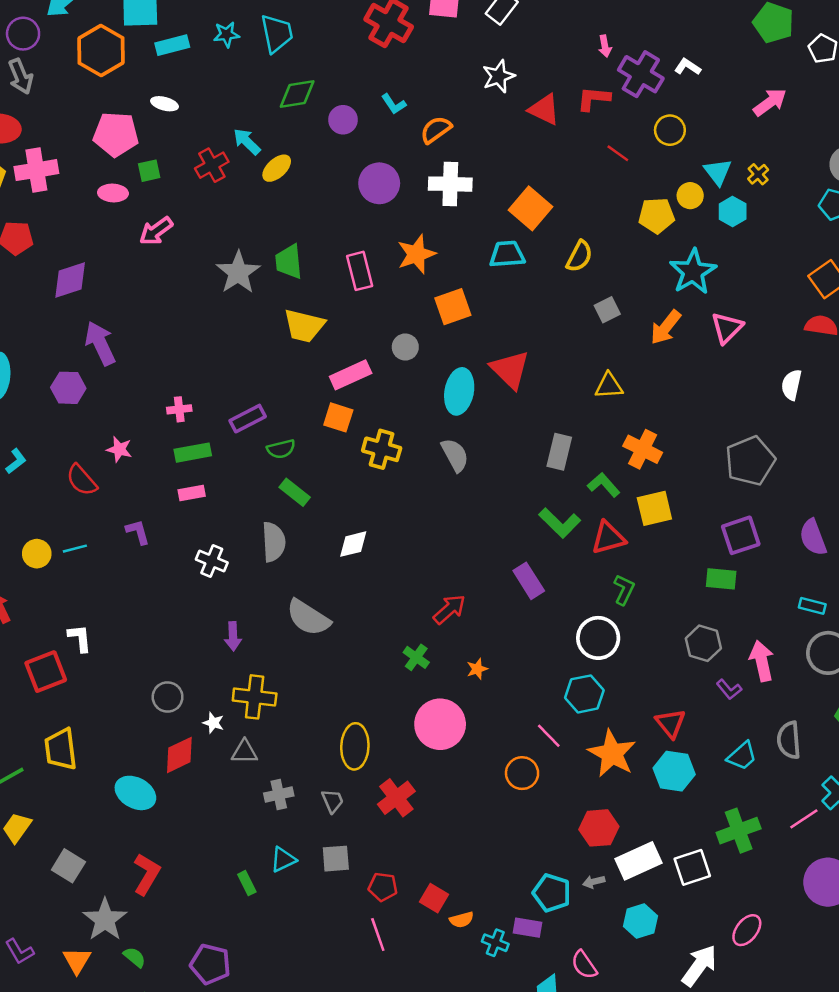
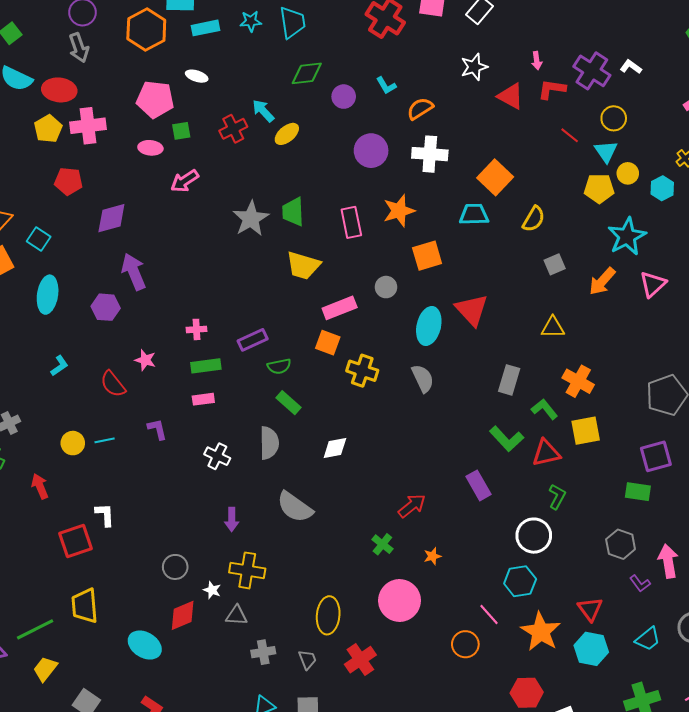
pink arrow: (605, 46) -> (537, 61), moved
cyan triangle: (718, 172) -> (606, 151), moved

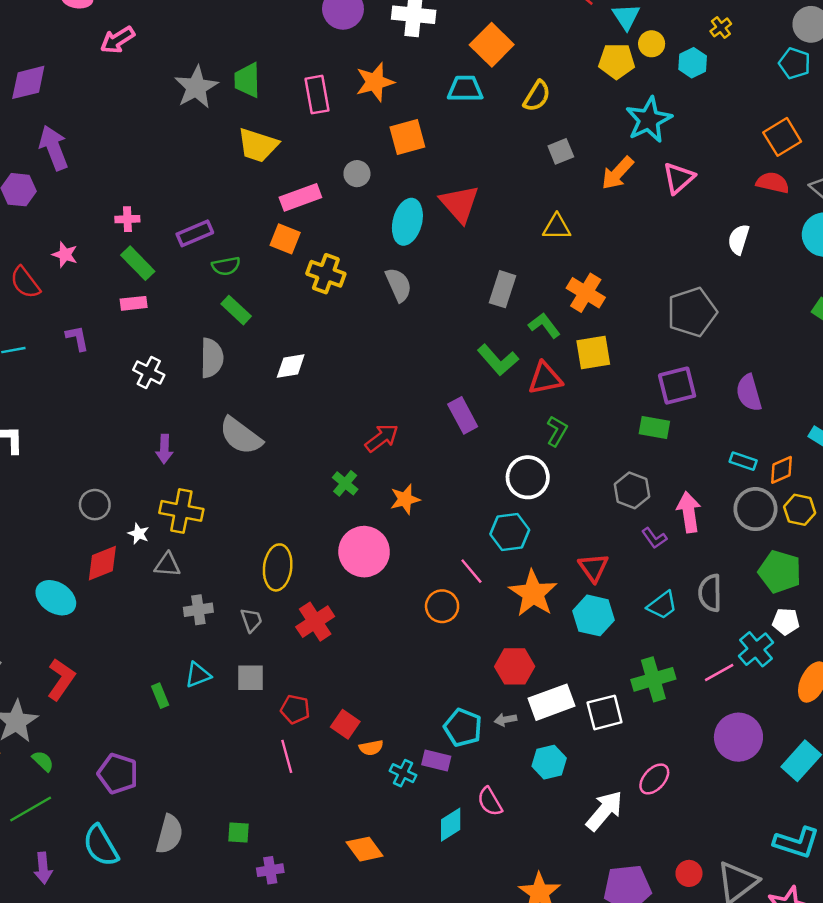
green rectangle: (206, 366) -> (138, 263), turned 52
orange star: (432, 556) -> (405, 499), size x1.4

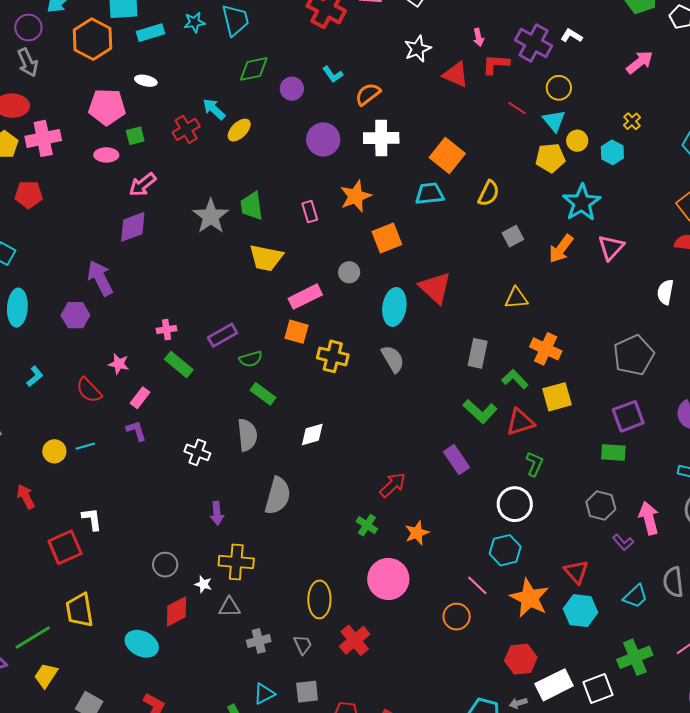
purple diamond: (28, 82) -> (133, 227), moved
pink rectangle: (317, 95) -> (310, 212), size x0.7
pink rectangle: (134, 303) -> (140, 398), moved, turned -40
gray semicircle: (241, 436) -> (278, 496), turned -105

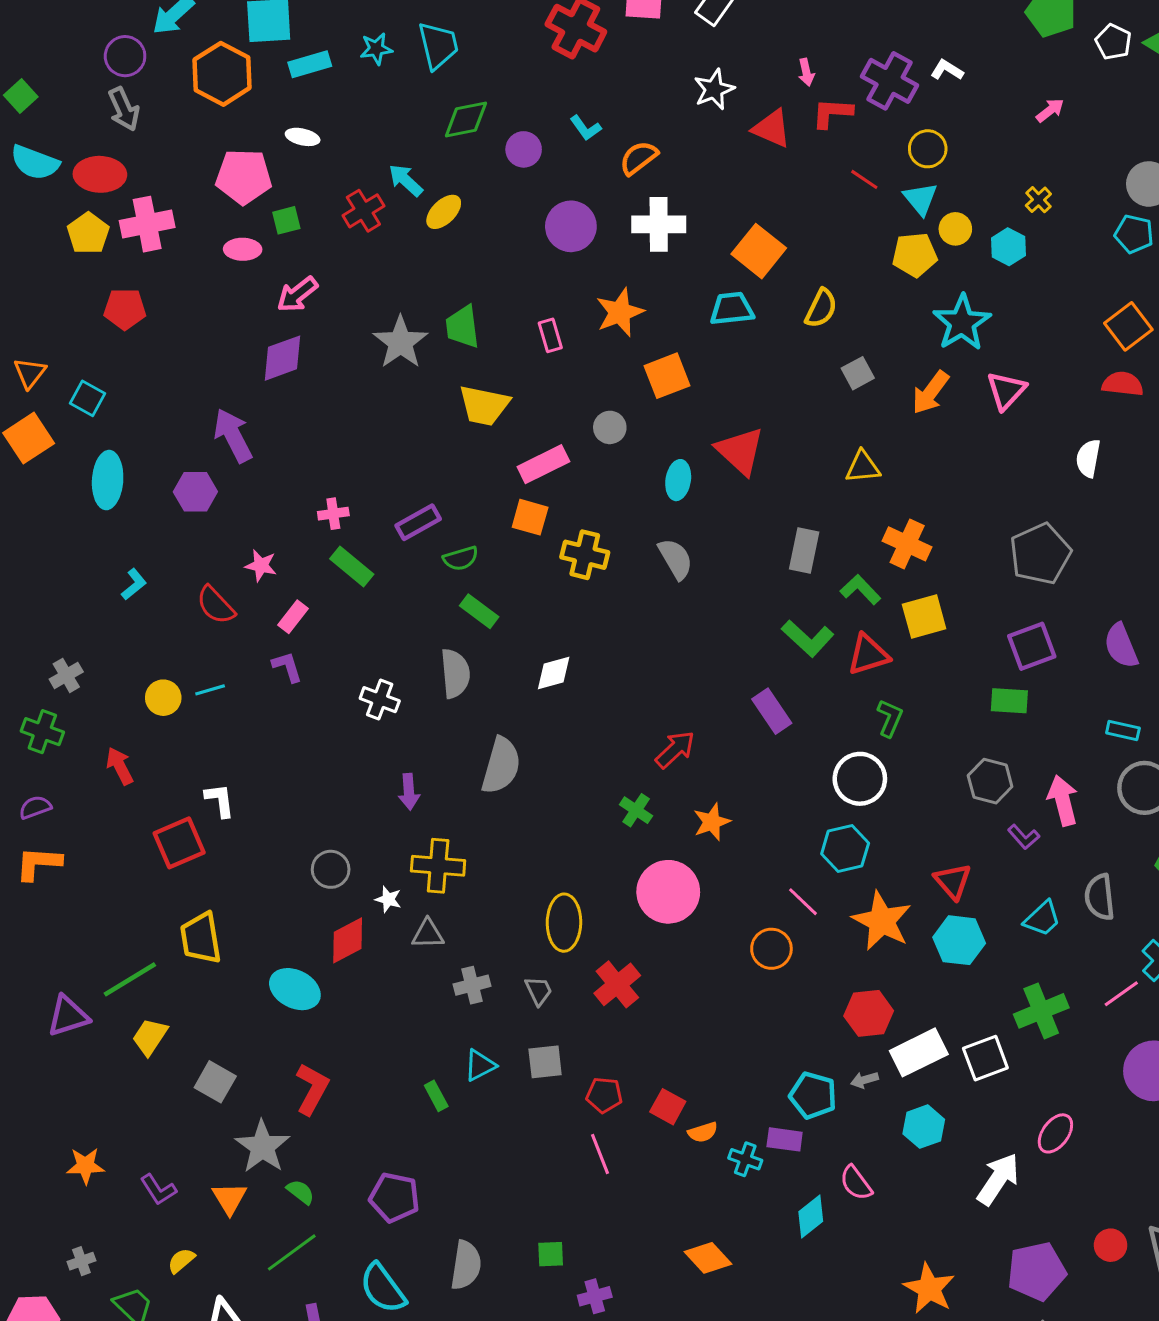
pink arrow: (640, 62) -> (1050, 110), size x0.7
cyan ellipse: (394, 307) -> (678, 480), size x0.7

